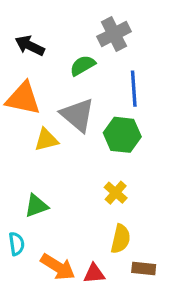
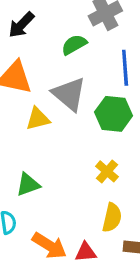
black arrow: (30, 46) -> (21, 25), turned -72

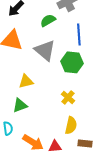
yellow triangle: (38, 119) -> (26, 81), moved

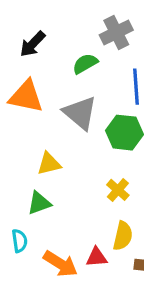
red triangle: (55, 146) -> (97, 257), moved

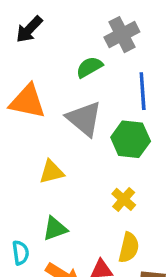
black arrow: (33, 44) -> (29, 29), moved
green triangle: (39, 203) -> (55, 229), moved

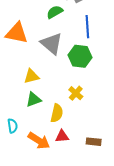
green triangle: (55, 229) -> (34, 99), moved
yellow semicircle: (129, 247) -> (57, 113), moved

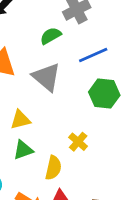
blue line: (87, 27) -> (93, 55), turned 70
green hexagon: (80, 56) -> (104, 94), moved

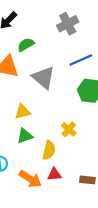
green semicircle: (51, 36) -> (26, 45), moved

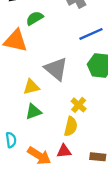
gray triangle: (43, 78) -> (56, 69), moved
yellow semicircle: (49, 150) -> (71, 126), moved

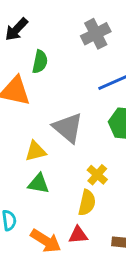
green semicircle: (35, 18) -> (40, 62), turned 132
green triangle: (34, 112) -> (38, 184), turned 30

